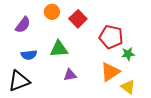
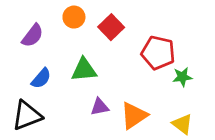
blue semicircle: (29, 55) -> (41, 78), turned -42
orange triangle: (110, 72) -> (134, 115), moved

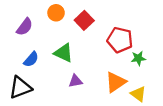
green triangle: (84, 70) -> (64, 53), turned 30
orange triangle: (134, 115) -> (116, 82), moved

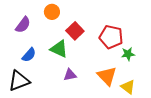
red square: (84, 20) -> (75, 31), moved
orange triangle: (116, 82) -> (107, 76), turned -40

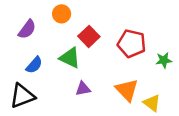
green star: (128, 54) -> (164, 60), moved

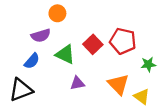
purple semicircle: (27, 29) -> (41, 35), moved, turned 36
red square: (89, 36) -> (93, 44), moved
green star: (164, 60) -> (148, 64), moved

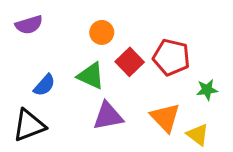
orange circle: (57, 13) -> (102, 32), moved
purple semicircle: (41, 35) -> (29, 25), moved
purple triangle: (77, 83) -> (108, 116), size x1.5

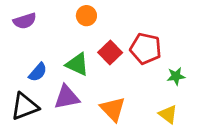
orange circle: (102, 32) -> (86, 16), moved
purple triangle: (108, 116) -> (67, 97), moved
orange triangle: (165, 118) -> (113, 109), moved

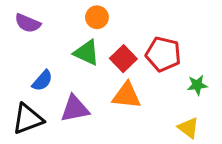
purple semicircle: (25, 21) -> (28, 23), turned 40
green triangle: (77, 64) -> (87, 53), moved
orange triangle: (113, 109) -> (126, 95), moved, turned -40

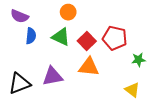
blue semicircle: (42, 81) -> (31, 36), moved, turned -35

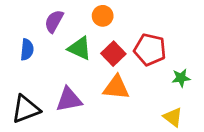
orange circle: (68, 12) -> (103, 16), moved
purple semicircle: (19, 16) -> (54, 21), moved, turned 96
blue semicircle: (31, 36) -> (27, 50), moved

